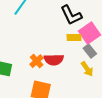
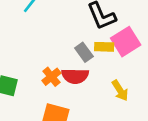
gray rectangle: (90, 51) -> (84, 52), moved

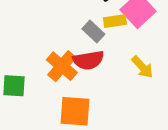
orange cross: (51, 77) -> (62, 66), size x1.4

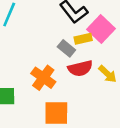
red semicircle: (88, 60) -> (80, 68), moved

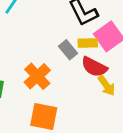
red semicircle: (80, 68) -> (94, 67), moved, turned 30

